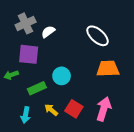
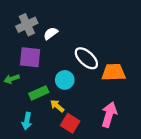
white ellipse: (98, 36) -> (86, 58), moved
red square: (74, 109) -> (70, 123), moved
yellow arrow: (51, 110) -> (57, 106), moved

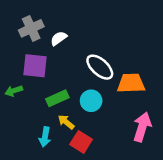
cyan circle: (65, 80) -> (91, 101), moved
green rectangle: (39, 93) -> (57, 98), moved
pink arrow: (109, 115) -> (142, 127), moved
cyan arrow: (27, 121) -> (45, 137), moved

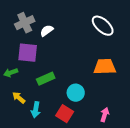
white ellipse: (100, 67) -> (103, 26), moved
cyan circle: (91, 101) -> (76, 93), moved
yellow arrow: (66, 122) -> (19, 98), moved
pink arrow: (142, 127) -> (105, 115), moved, size x0.6

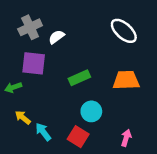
green rectangle: (46, 79) -> (79, 78), moved
cyan arrow: (36, 110) -> (43, 132), turned 133

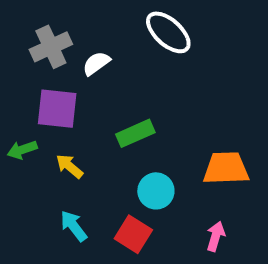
white ellipse: (124, 31) -> (168, 32), moved
orange trapezoid: (126, 80) -> (226, 168), moved
yellow arrow: (23, 117) -> (70, 166), moved

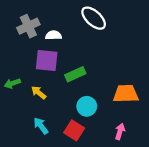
white semicircle: (96, 63) -> (54, 35), turned 35
purple square: (57, 109) -> (47, 60), moved

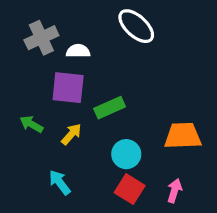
green arrow: (12, 83) -> (31, 124), moved, turned 49
yellow arrow: (39, 93) -> (71, 134), moved, turned 91
red square: (74, 130) -> (130, 189), moved

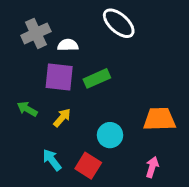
green rectangle: (110, 108) -> (97, 78), moved
red square: (130, 189) -> (88, 166), moved

